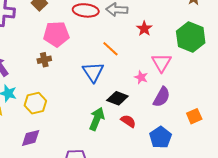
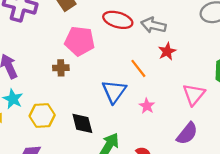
red star: (144, 29) -> (167, 51), moved
pink star: (141, 77) -> (147, 106), moved
black diamond: (117, 98) -> (82, 123), moved, turned 45

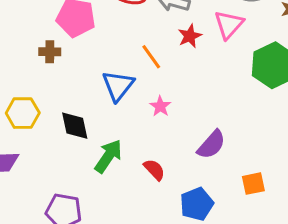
pink triangle: (194, 94) -> (229, 25), moved

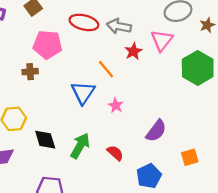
black diamond: (75, 126) -> (45, 140), moved

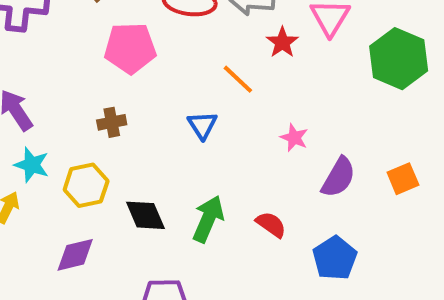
brown cross: (30, 72) -> (112, 122), moved
blue triangle: (83, 93) -> (202, 125), size x0.7
pink star: (116, 105) -> (294, 138), moved
orange square: (190, 157) -> (403, 179), moved

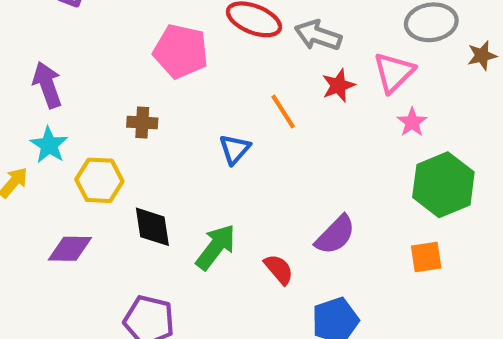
green hexagon: (399, 59) -> (443, 185), moved
pink star: (294, 138) -> (412, 122), moved
purple semicircle: (338, 177) -> (335, 235), moved

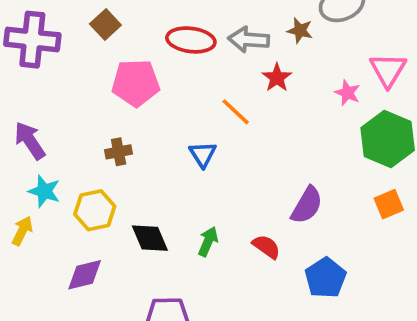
brown star: (482, 56) -> (300, 31), moved, turned -30
pink triangle: (394, 72) -> (388, 70), moved
green arrow: (216, 247) -> (208, 241), size x0.7

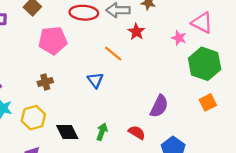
pink triangle: (388, 70) -> (202, 23), turned -30

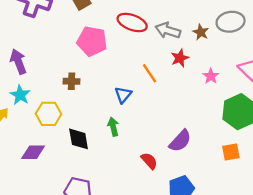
pink star: (179, 38) -> (211, 76), moved
green arrow: (102, 132) -> (113, 127), moved, turned -49

